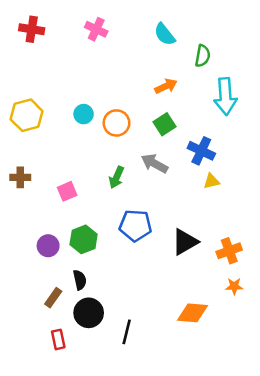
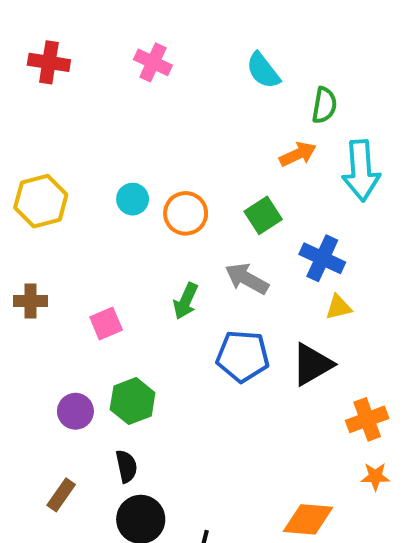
orange arrow: (166, 86) -> (298, 154), moved
blue pentagon: (135, 225) -> (243, 356), moved
black triangle: (185, 242) -> (312, 364), moved
brown rectangle: (53, 298) -> (61, 495), moved

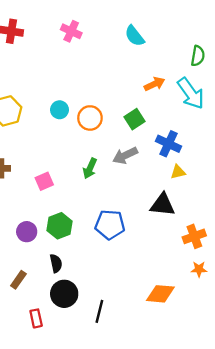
green semicircle: (324, 105) -> (198, 56), moved
cyan arrow: (361, 171) -> (191, 93), turned -32
gray arrow: (247, 279) -> (125, 155), turned -55
blue pentagon: (243, 356) -> (110, 225), moved
black triangle: (312, 364) -> (163, 205), turned 36

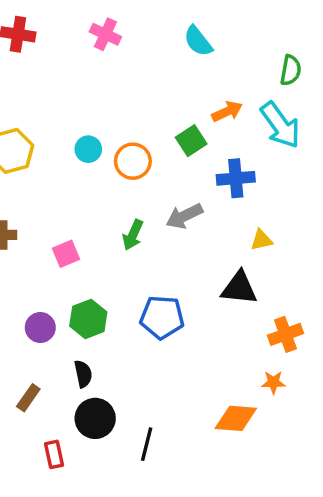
green square: (135, 119) -> (191, 141), moved
blue cross: (168, 144) -> (236, 178), moved, turned -30
orange star: (199, 269) -> (273, 382), moved

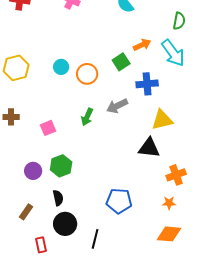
yellow triangle: (261, 240) -> (162, 120), size x1.6
blue pentagon: (162, 317) -> (119, 201), moved
orange diamond: (236, 418) -> (169, 234), moved

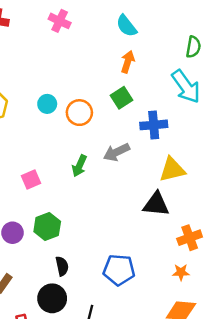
orange arrow: (142, 45) -> (128, 62), moved, turned -48
black semicircle: (58, 198) -> (62, 266), moved

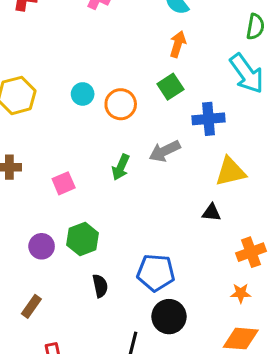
black triangle: (156, 204) -> (211, 213), size x0.6
blue pentagon: (119, 270) -> (156, 273), moved
black circle: (52, 298) -> (169, 317), moved

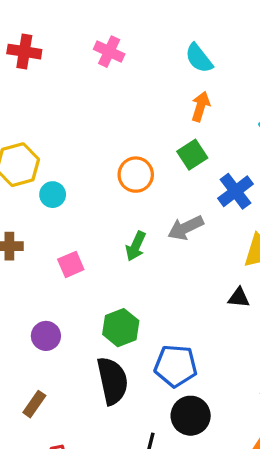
cyan circle: (83, 94) -> (53, 195), moved
blue cross: (209, 119) -> (235, 191), turned -32
green hexagon: (83, 239) -> (121, 328), moved
black semicircle: (100, 286) -> (112, 381), size x1.8

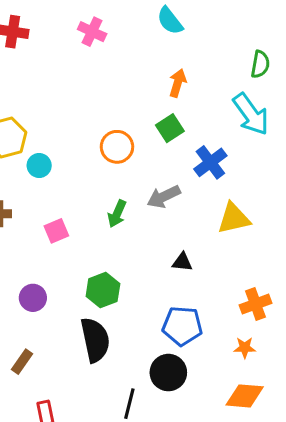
cyan semicircle: (199, 58) -> (170, 21), moved
black triangle: (239, 298) -> (182, 262), moved
blue pentagon: (176, 366) -> (182, 326), moved

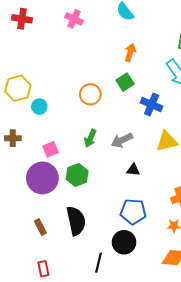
blue cross: (210, 162) -> (152, 105), turned -30
gray arrow: (164, 197) -> (122, 140), moved
green hexagon: (103, 290) -> (77, 175), moved
purple circle: (33, 298) -> (42, 178), moved, size x1.8
brown rectangle: (22, 362) -> (40, 227), moved, turned -63

